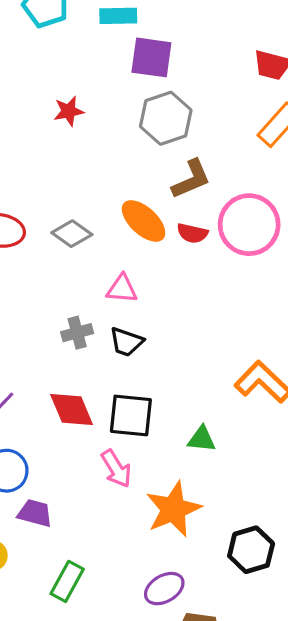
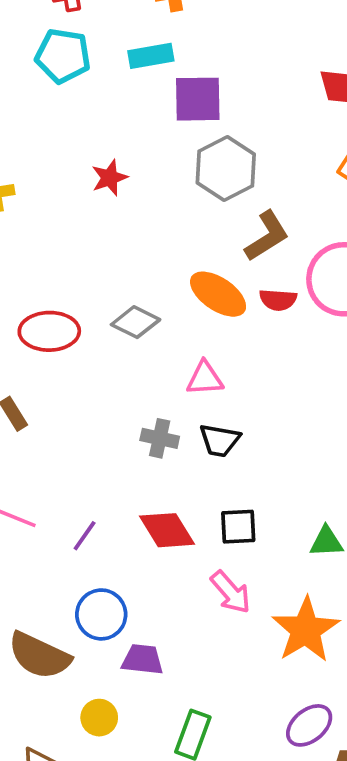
gray cross: (77, 333) -> (160, 438), turned 36
black square: (131, 415) -> (238, 527), size x0.7

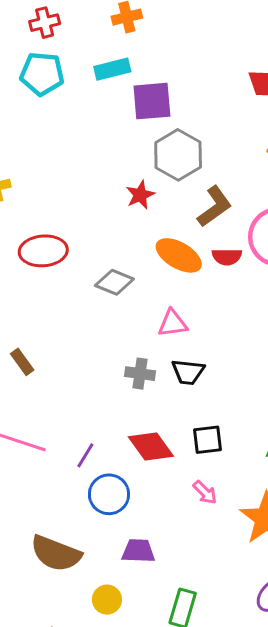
red star: (110, 178) -> (140, 195), moved
red ellipse: (49, 331) -> (43, 251), moved
pink arrow: (231, 592) -> (205, 492), size x0.7
blue circle: (101, 614) -> (109, 494), moved

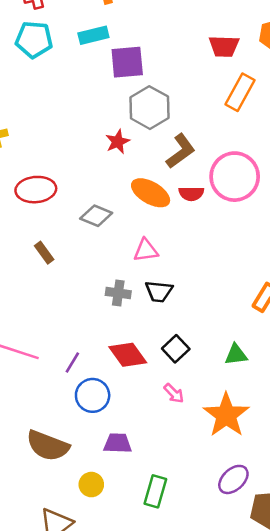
brown rectangle: (22, 362) -> (44, 253), moved
black square: (207, 440) -> (176, 349), turned -36

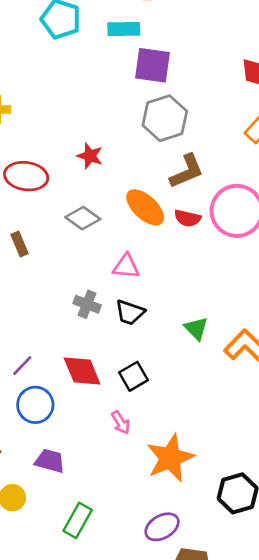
red star: (118, 142) -> (90, 156), moved, turned 30
green triangle: (236, 355) -> (196, 328), moved, turned 40

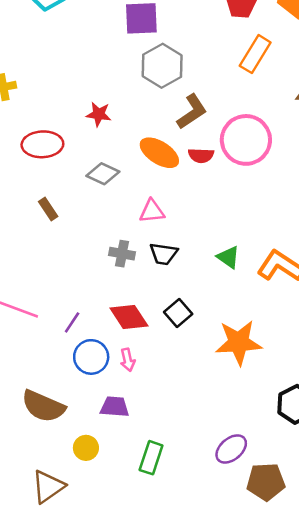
pink arrow: (121, 423) -> (128, 360), moved, turned 30
orange star: (170, 458) -> (239, 342), moved, turned 30

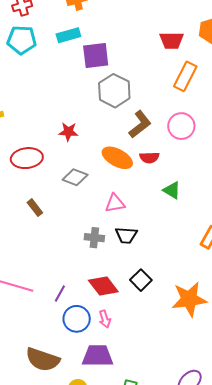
pink circle: (246, 140) -> (181, 126), moved, size x0.7
green triangle: (228, 257) -> (172, 190), moved
purple trapezoid: (115, 407) -> (98, 356), size x1.4

